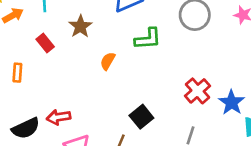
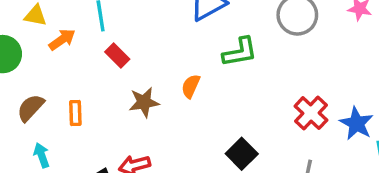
brown star: (80, 26) -> (144, 102), moved, turned 30
red rectangle: (45, 43) -> (117, 55), moved

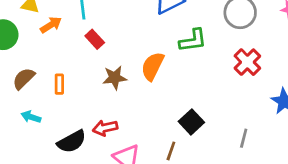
orange semicircle: (191, 86) -> (153, 66), size x1.5
red cross: (311, 113) -> (247, 62), moved
cyan arrow: (42, 155) -> (31, 117), turned -54

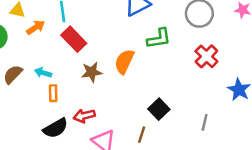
red rectangle: (95, 39) -> (74, 39), size x1.5
orange rectangle: (59, 84) -> (53, 93), moved
cyan arrow: (31, 117) -> (43, 73), moved

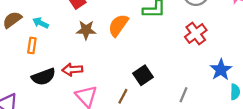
orange rectangle: (53, 93) -> (32, 45), moved

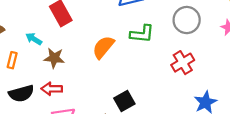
cyan arrow: (41, 23) -> (34, 39), moved
brown star: (86, 30) -> (54, 58), moved

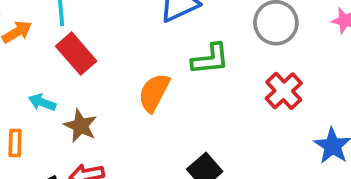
brown star: (54, 58) -> (80, 126), turned 30

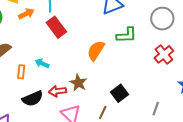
cyan arrow: (42, 102) -> (42, 63), moved
brown star: (80, 126) -> (78, 83), moved

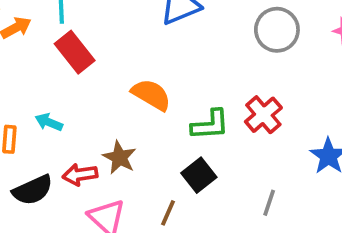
green L-shape: (127, 35) -> (210, 125), moved
orange semicircle: (96, 51) -> (151, 95), turned 90
red cross: (164, 54) -> (263, 115), moved

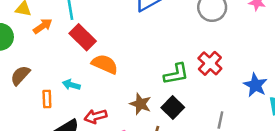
orange semicircle: (151, 95) -> (105, 64), moved
brown star: (119, 157) -> (140, 104), moved

